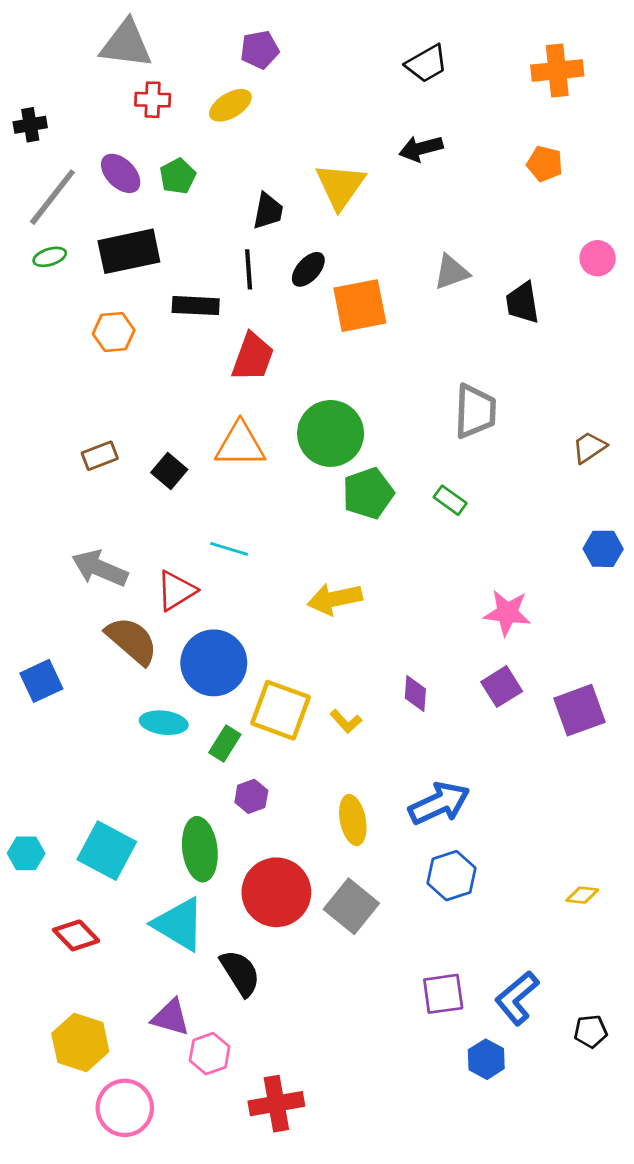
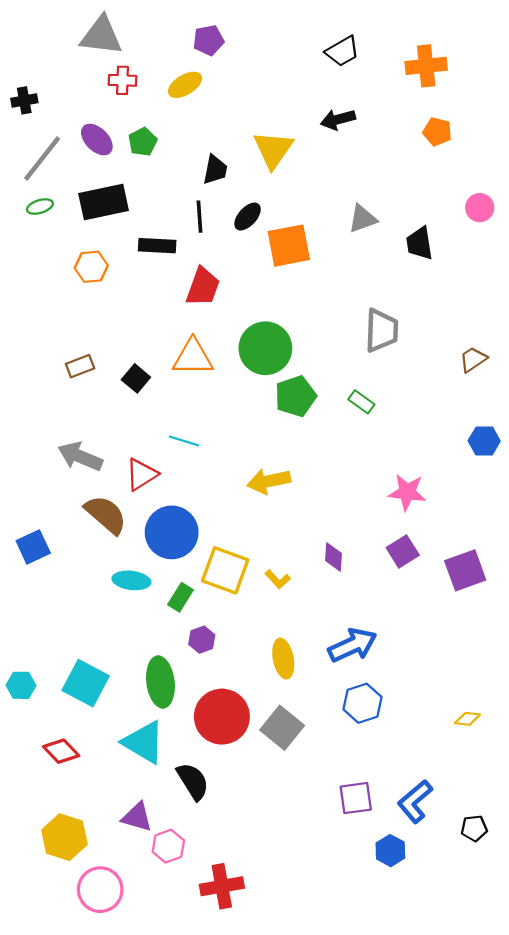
orange cross: (557, 71) -> (426, 66), moved

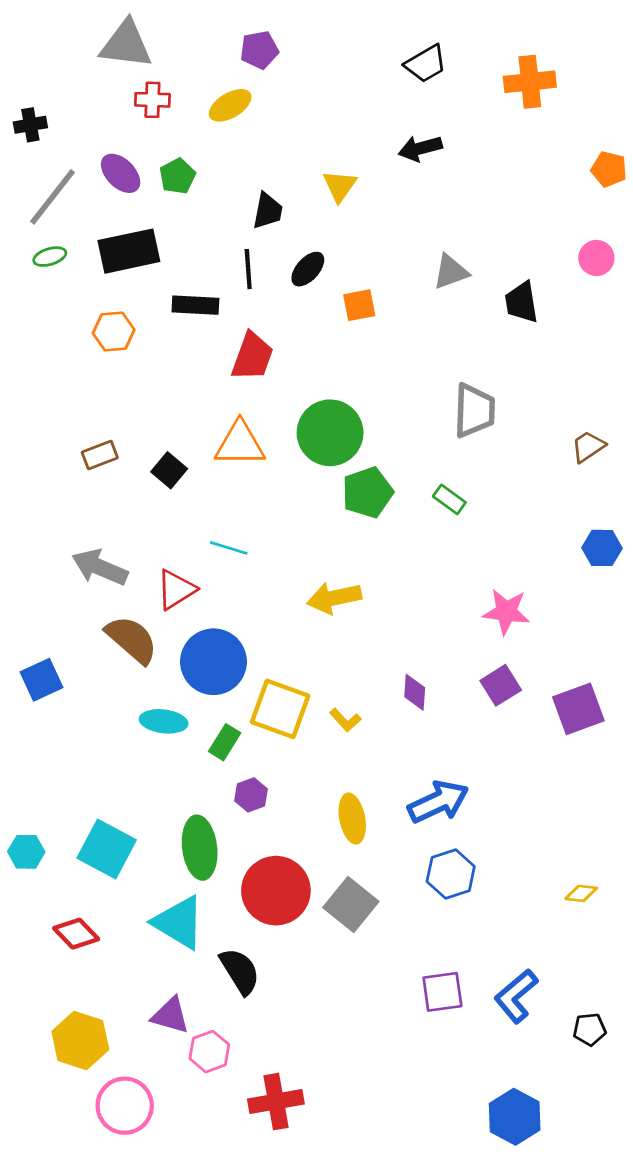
orange pentagon: (437, 132) -> (609, 169), moved
yellow triangle: (273, 150) -> (340, 186), size x0.7
orange square: (289, 246) -> (359, 305), size x0.6
blue hexagon: (390, 851) -> (515, 1117), moved, size x1.4

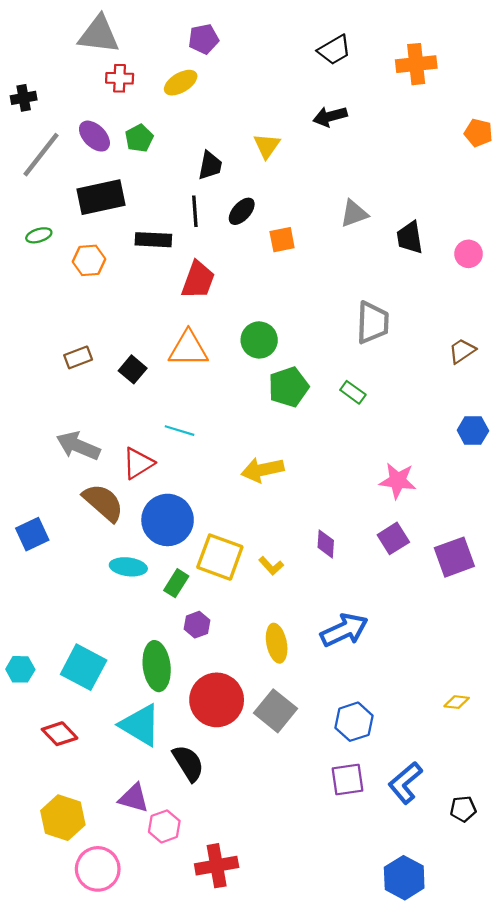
green ellipse: (50, 257) -> (39, 235), moved
pink circle: (596, 258) -> (469, 254), moved
green circle: (330, 433) -> (259, 340), size x0.7
blue hexagon: (451, 874) -> (354, 722), moved

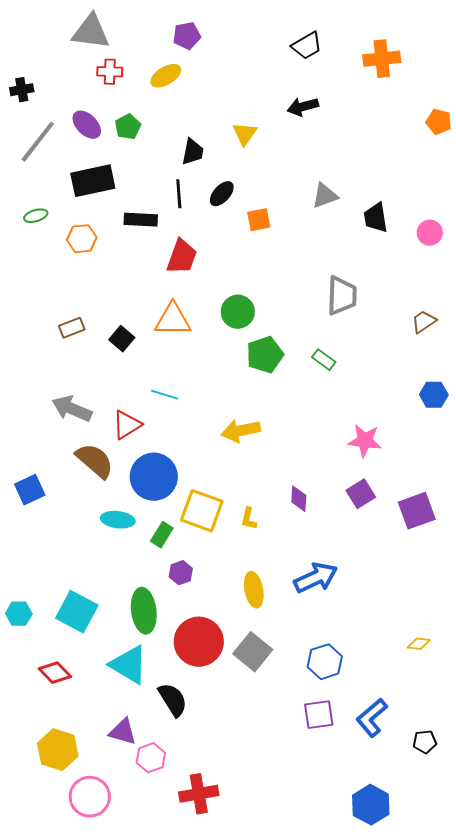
yellow L-shape: (271, 566) -> (249, 519), turned 55

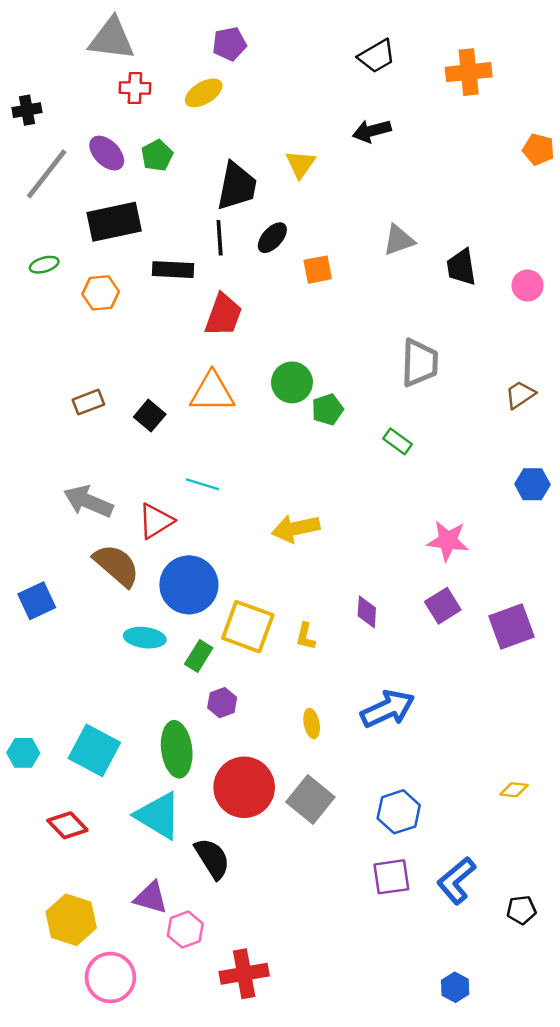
black trapezoid: (193, 152) -> (237, 186), size x1.5
green pentagon: (265, 355) -> (328, 409), moved, size x0.7
yellow ellipse: (254, 590) -> (312, 723), size x0.7
blue hexagon: (371, 805) -> (455, 987), size x0.6

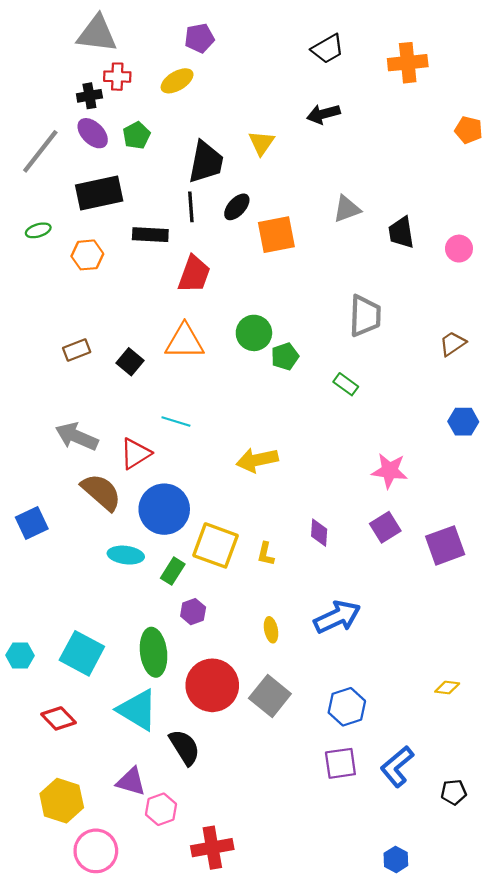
black cross: (27, 110) -> (89, 96), moved
orange square: (318, 270) -> (276, 235), size x1.5

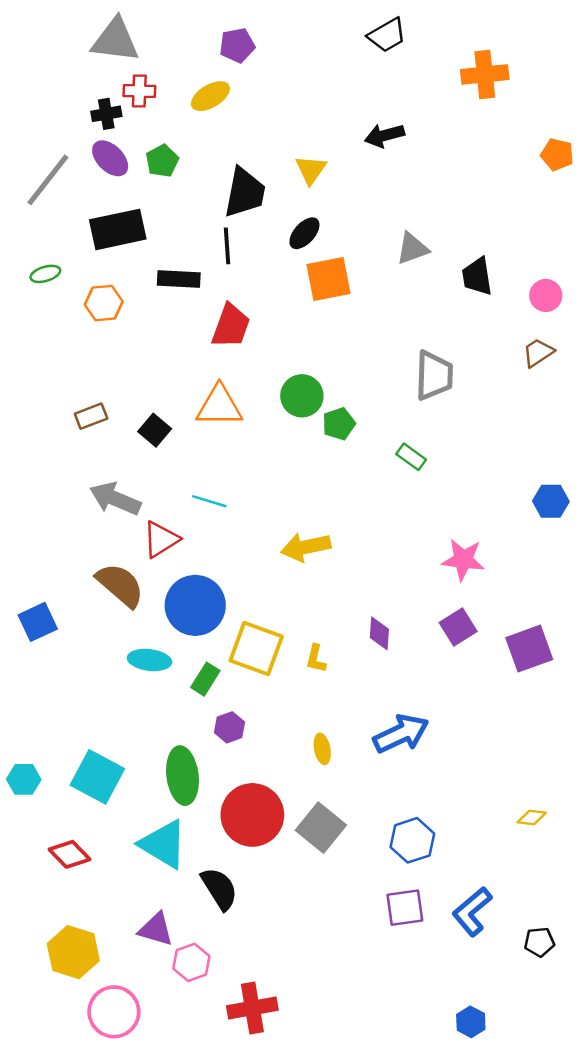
black trapezoid: (328, 49) -> (387, 35), moved
black ellipse: (237, 207) -> (304, 233), moved
brown trapezoid: (453, 344) -> (538, 353), moved
gray arrow: (77, 437) -> (115, 499), moved

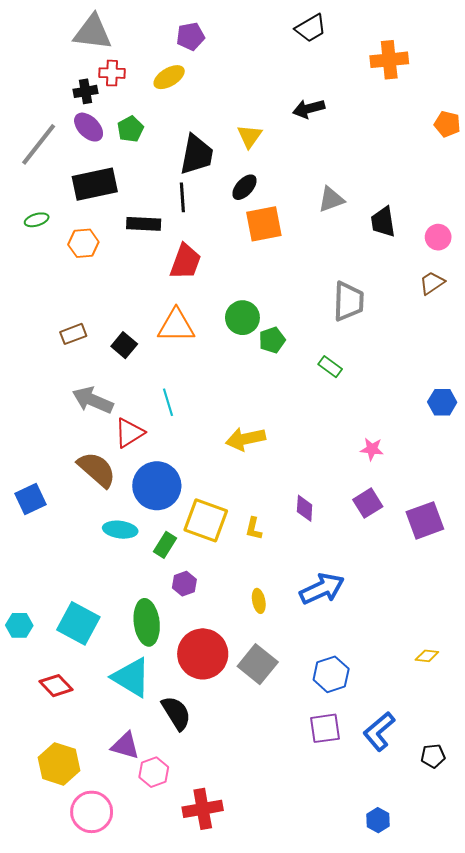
cyan line: (209, 501) -> (168, 402), turned 56
pink star: (463, 560) -> (372, 449), size x0.7

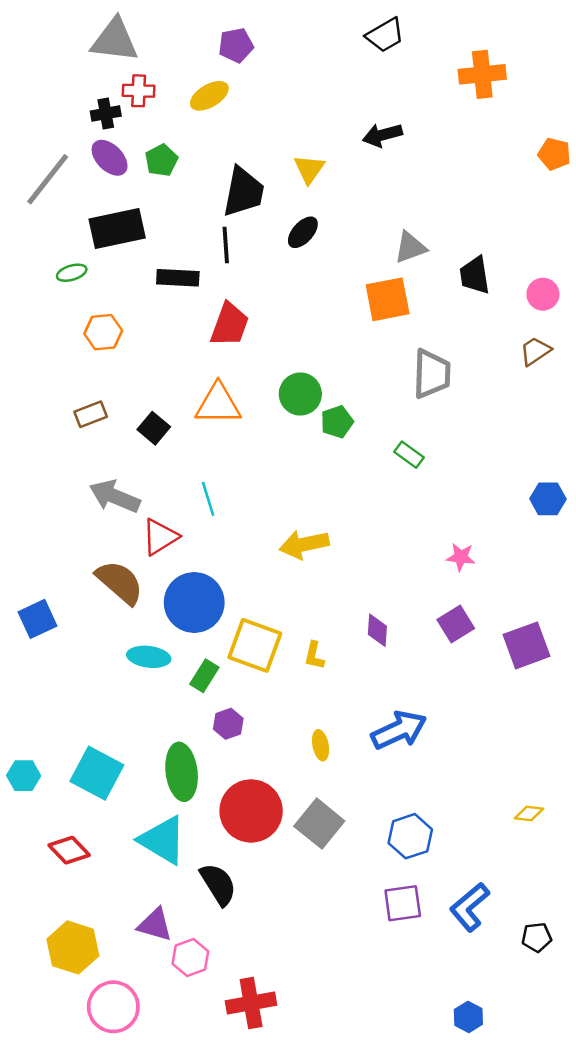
green ellipse: (37, 220) -> (72, 273), moved
orange square: (264, 224) -> (388, 299), moved
orange hexagon: (83, 243) -> (103, 332), moved

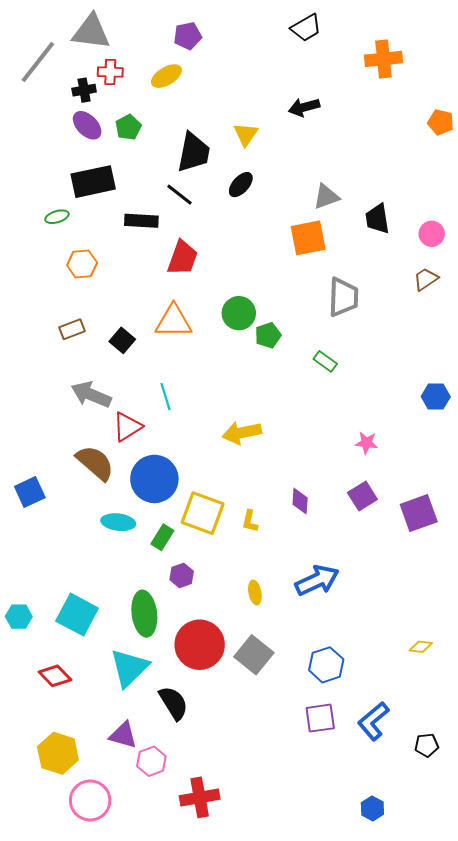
gray line: (48, 179) -> (38, 62), moved
black line: (226, 245) -> (180, 195), turned -48
cyan triangle: (163, 840) -> (129, 668), turned 45

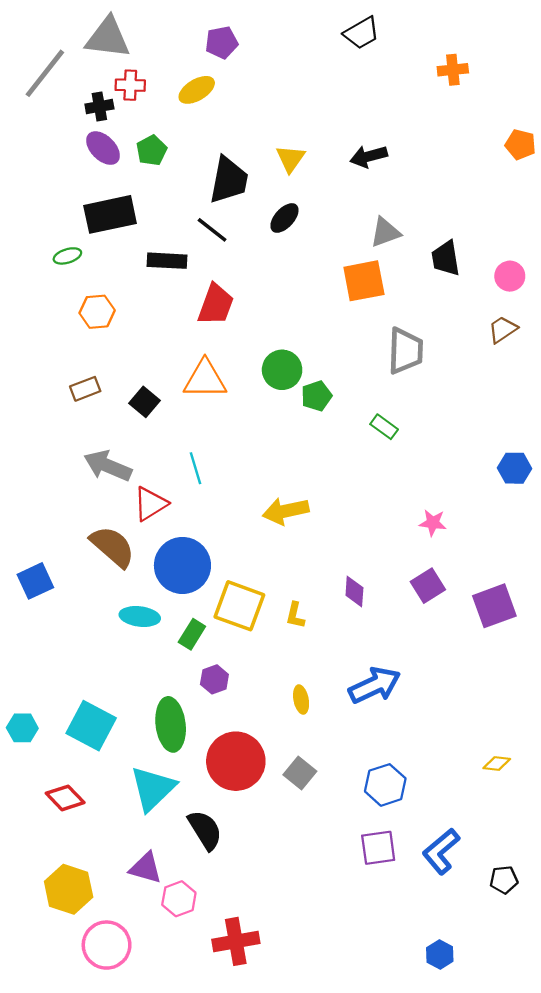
orange cross: (383, 59) -> (453, 70), size x0.7
black arrow: (304, 107) -> (369, 156), moved
gray square: (254, 655) -> (300, 773), size x0.7

